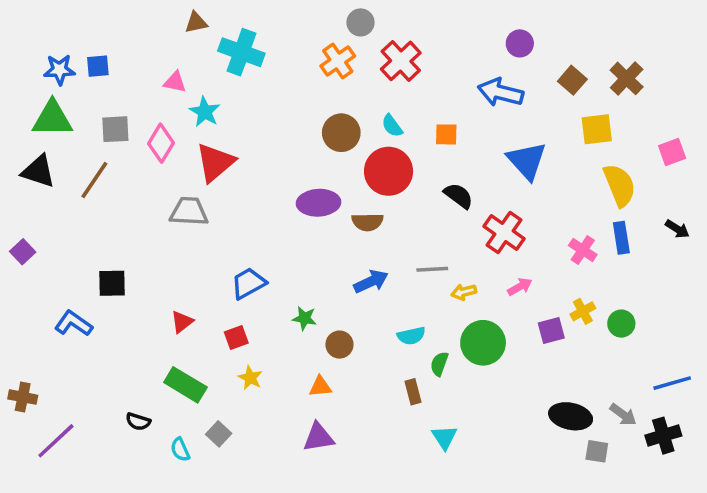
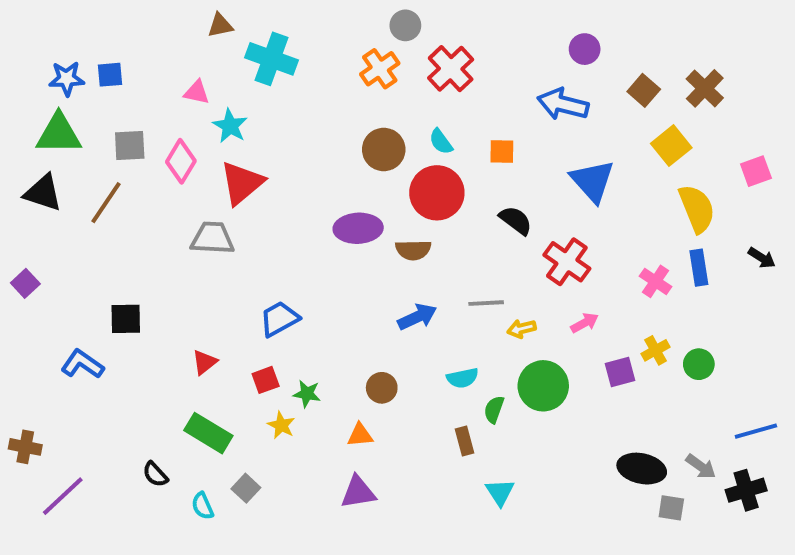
yellow square: (597, 129) -> (671, 146), turned -32
green star: (304, 318) -> (307, 394), moved
black semicircle: (138, 422) -> (155, 474), turned 30

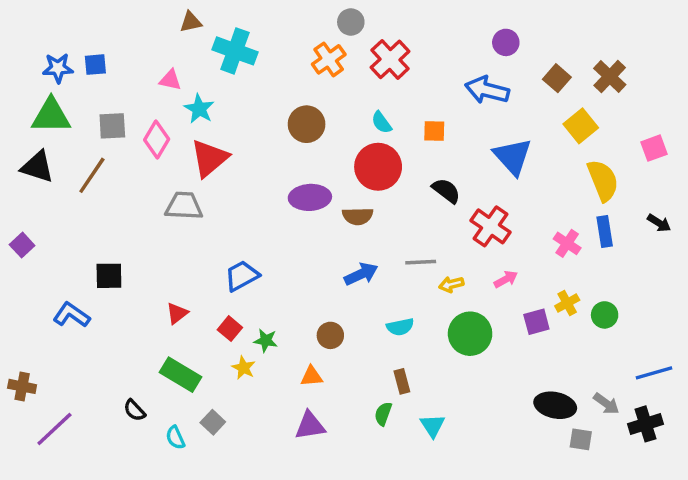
brown circle: (384, 149) -> (307, 124), moved
red square: (266, 380) -> (230, 329), turned -30
green semicircle: (494, 409) -> (383, 414), moved

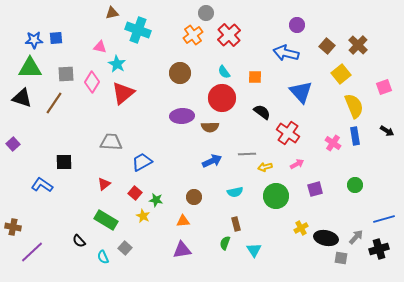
gray trapezoid: (184, 206) -> (111, 142), moved
yellow cross: (567, 303) -> (301, 228), moved
gray arrow: (606, 404) -> (356, 237), turned -84

